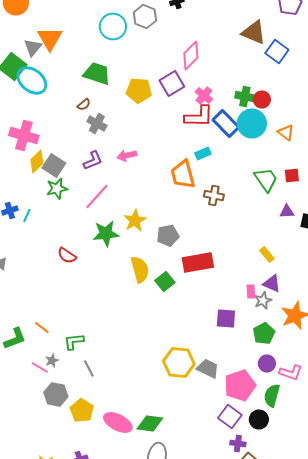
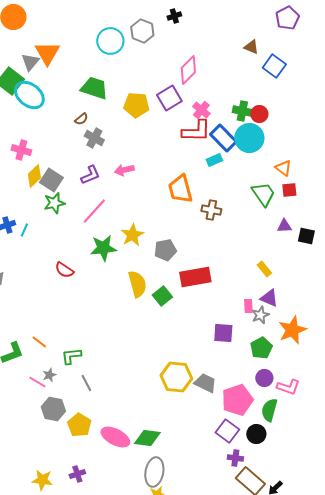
brown triangle: (254, 32) -> (251, 47), size x0.6
orange triangle: (286, 132) -> (283, 168), moved
pink cross: (24, 136) -> (21, 150), size x0.7
cyan rectangle: (203, 154) -> (214, 160), moved

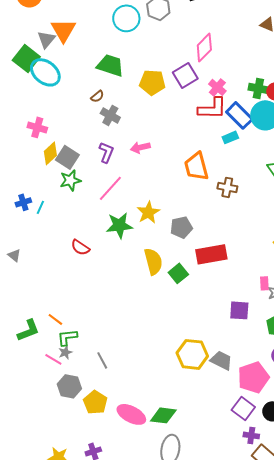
purple L-shape: (90, 175) -> (106, 152), turned -45
green L-shape: (71, 356) -> (67, 337), moved

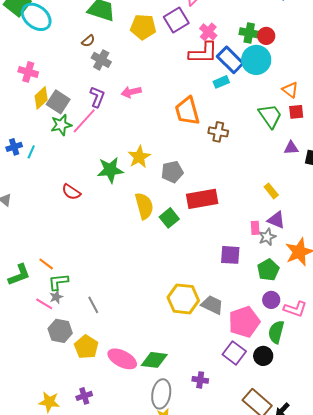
pink line: (110, 188) -> (84, 121), moved
purple cross: (251, 435) -> (200, 380), moved

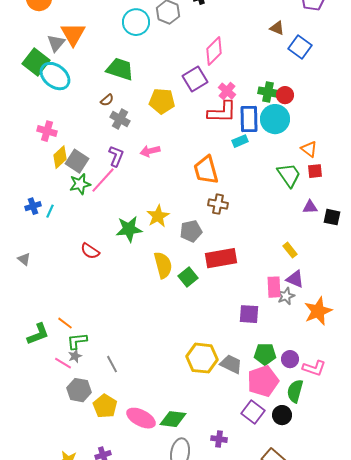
yellow pentagon: (143, 27) -> (162, 101), moved
blue rectangle: (230, 60) -> (249, 119), turned 44
brown cross: (218, 132) -> (218, 204), moved
pink rectangle: (255, 228) -> (274, 287), size x1.5
green pentagon: (268, 270) -> (265, 354), moved, turned 30

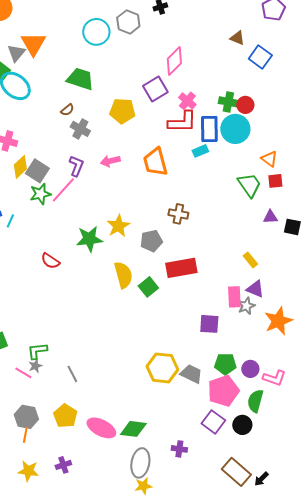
orange trapezoid: (206, 170) -> (155, 162), moved
orange line: (65, 323) -> (25, 435), moved, turned 63
gray hexagon: (79, 390) -> (26, 417), moved

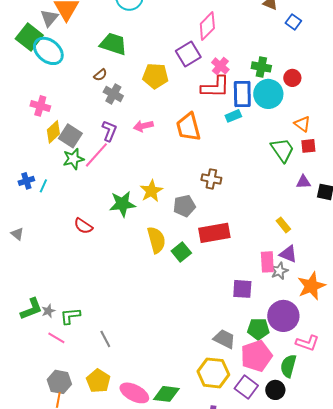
blue square: (260, 57) -> (293, 22), size x0.7
red circle: (245, 105) -> (292, 78), moved
gray star: (35, 366) -> (48, 311), moved
yellow hexagon: (162, 368) -> (213, 373), moved
purple circle: (250, 369) -> (283, 316), moved, size x1.8

